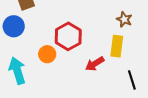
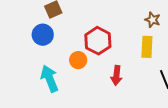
red arrow: (95, 64) -> (116, 75), moved, turned -48

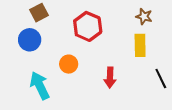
red hexagon: (98, 41) -> (88, 26), moved

